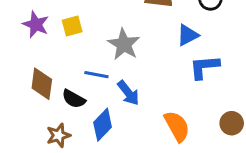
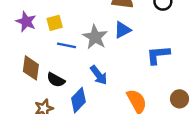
blue triangle: (188, 35) -> (122, 30), moved
blue line: (96, 75) -> (67, 45), moved

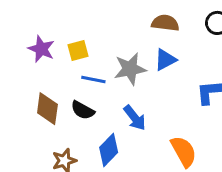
gray star: (95, 37) -> (130, 69), turned 30
black semicircle: (56, 80) -> (83, 110), moved

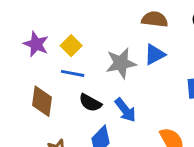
yellow square: (78, 50) -> (71, 46), turned -30
blue line: (93, 80) -> (73, 73), moved
black semicircle: (83, 110) -> (90, 103), moved

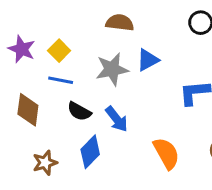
brown semicircle: (155, 19) -> (120, 23), moved

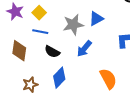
blue arrow: (117, 119) -> (84, 49), moved, turned 78

